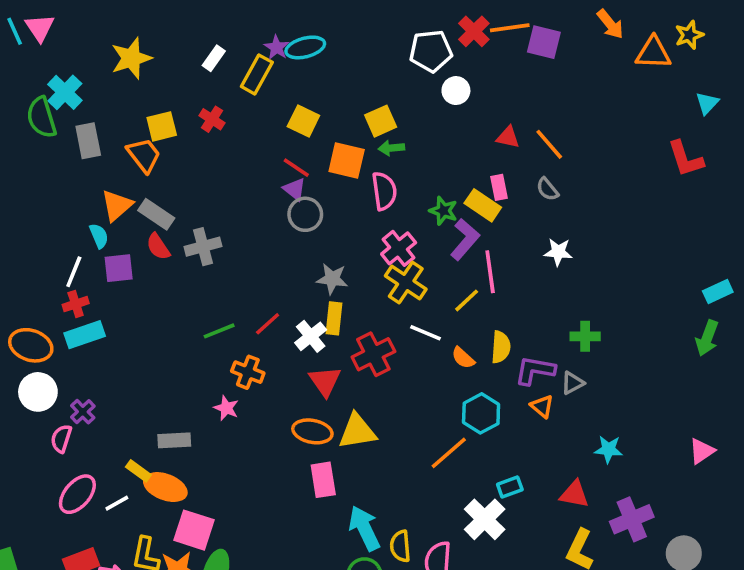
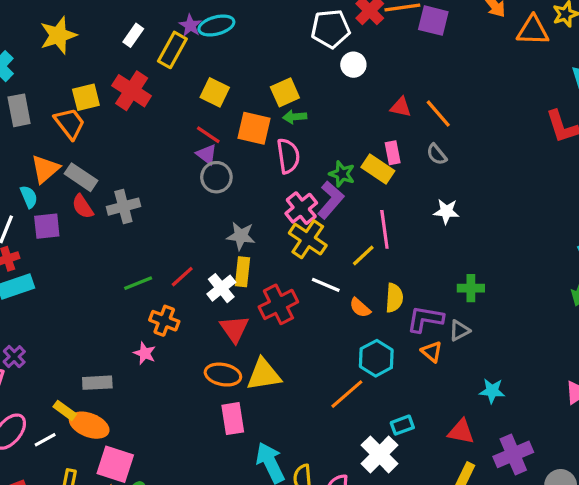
red cross: (212, 119) -> (132, 91), size x1.6
purple L-shape: (465, 239) -> (331, 200), moved

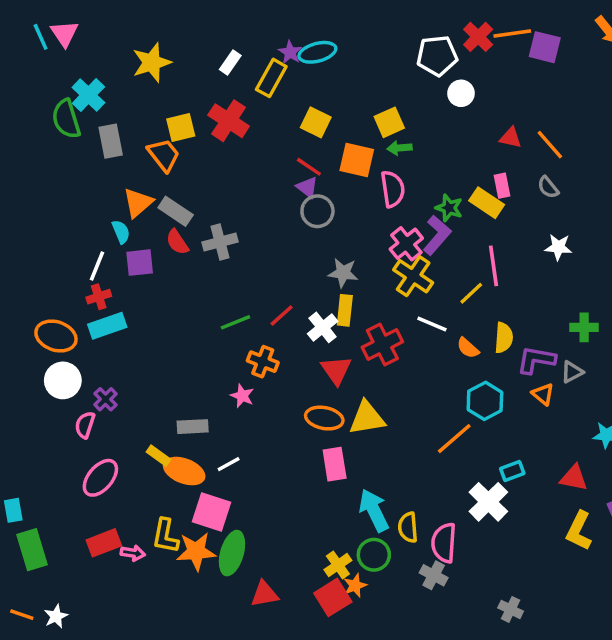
white line: (45, 440) -> (229, 464), moved

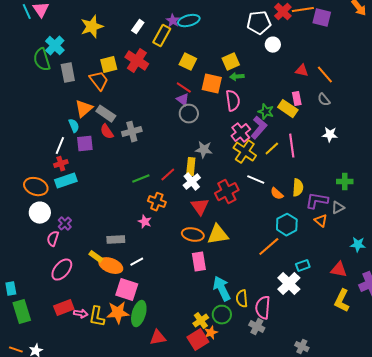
yellow line: (471, 293) -> (272, 149), moved
yellow rectangle: (345, 310) -> (191, 167), moved
yellow L-shape: (165, 536) -> (97, 317), moved

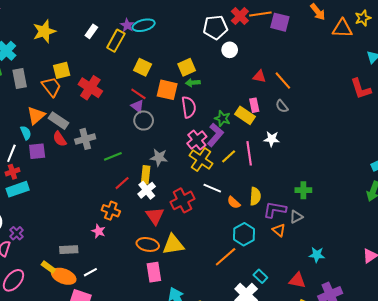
red cross: (137, 61) -> (90, 88), moved
white star: (330, 135) -> (272, 139), moved
green line: (141, 179) -> (113, 156), moved
cyan rectangle: (303, 266) -> (260, 276), turned 64

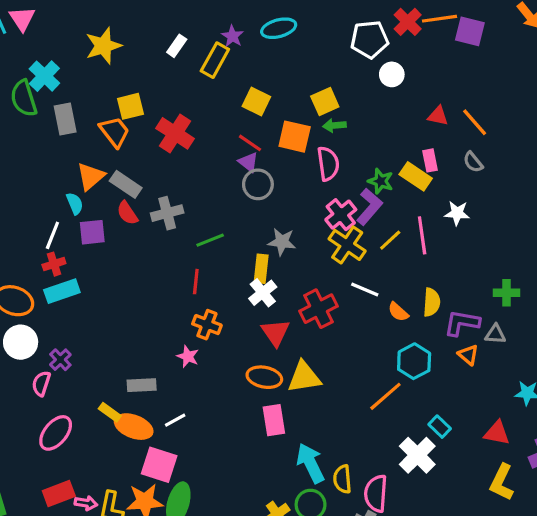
cyan ellipse: (144, 25) -> (279, 28), moved
red line: (122, 183) -> (196, 282), moved, turned -42
gray triangle: (296, 217) -> (495, 334), turned 32

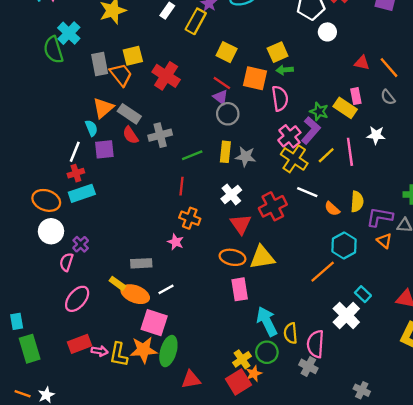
gray rectangle: (65, 119) -> (100, 64), moved
yellow rectangle: (261, 269) -> (225, 152), moved

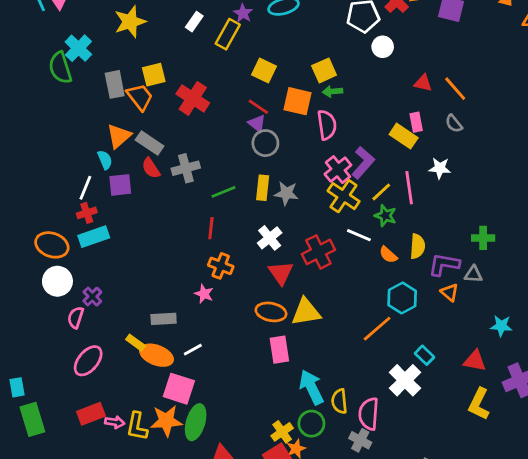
green star: (319, 111) -> (385, 216), moved

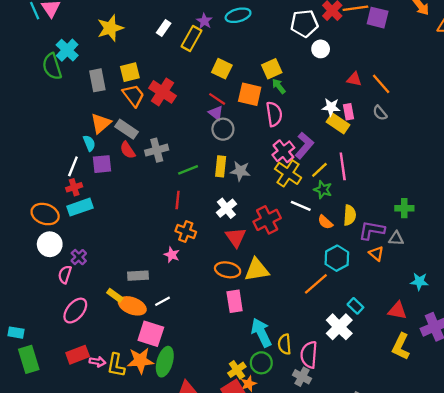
green arrow: (332, 91) -> (279, 86), turned 56
orange trapezoid: (140, 97) -> (133, 95), moved
white star: (440, 168) -> (331, 107), moved
cyan rectangle: (17, 387) -> (16, 333), turned -70

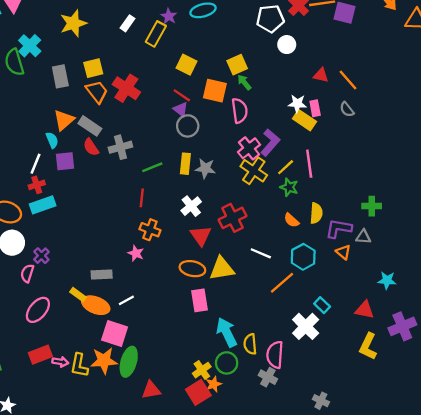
white line: (301, 206) -> (261, 253), moved

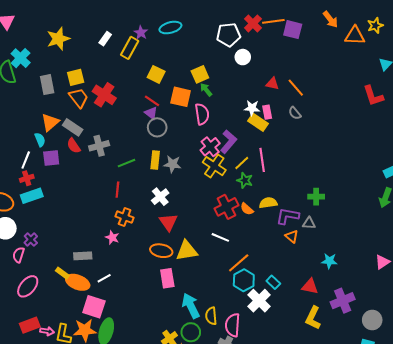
yellow semicircle: (316, 213) -> (268, 203), turned -102
red cross: (232, 218) -> (226, 207), moved
cyan hexagon: (303, 257) -> (244, 280), moved

